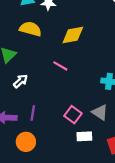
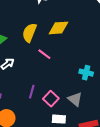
yellow semicircle: (30, 29) -> (29, 33), moved, turned -90
purple line: (33, 113) -> (32, 92), moved

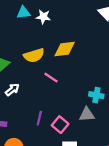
yellow semicircle: (29, 33) -> (34, 55), turned -126
gray triangle: (75, 99) -> (87, 114), moved, turned -42

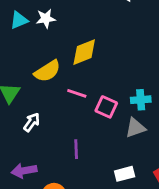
pink square: (60, 125) -> (106, 107), moved

